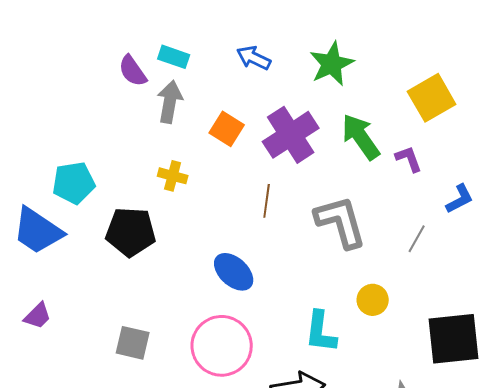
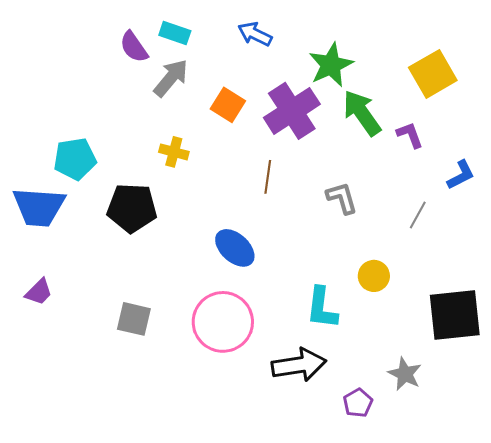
green star: (332, 64) -> (331, 65), moved
gray arrow: (170, 102) -> (171, 78), turned 30
gray L-shape: (341, 222) -> (342, 198), size x0.6
blue trapezoid: (38, 231) -> (39, 207), turned -30

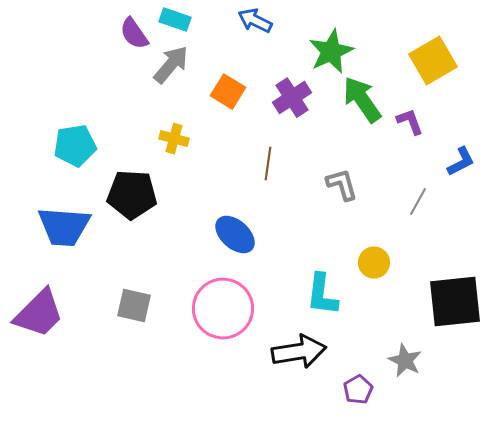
purple cross: (292, 111) -> (292, 98), size x0.7
blue trapezoid: (39, 207) -> (64, 227), moved
purple trapezoid: (39, 292) -> (39, 314), moved, size x1.8

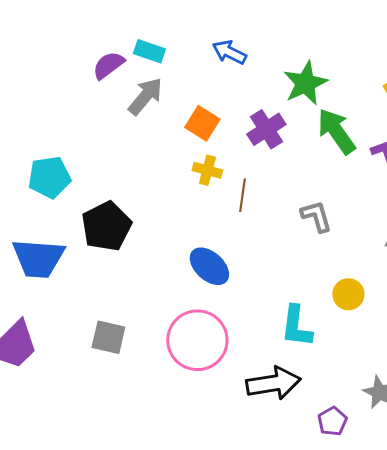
purple semicircle: (134, 34) -> (108, 65), turned 88
yellow cross: (174, 139) -> (207, 170), moved
black pentagon: (132, 195) -> (106, 226), turned -30

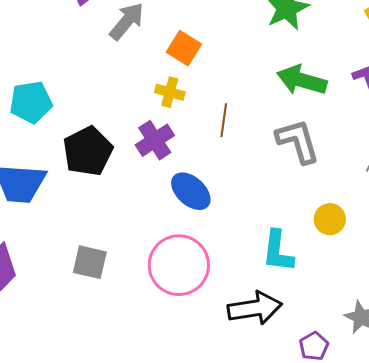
purple cross: (266, 129) -> (155, 140), moved
green arrow: (336, 131) -> (302, 80), moved, turned -39
yellow cross: (207, 170) -> (170, 92), moved
gray L-shape: (316, 216) -> (298, 141), size x1.4

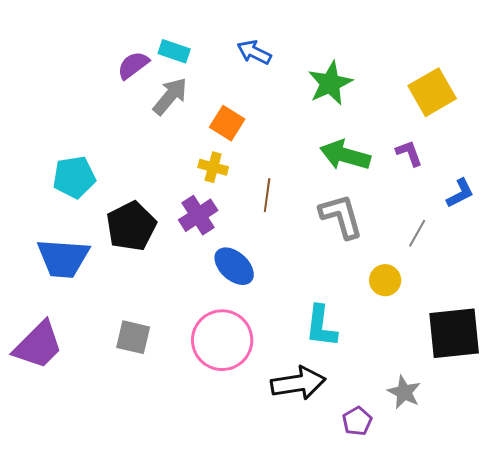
yellow circle: (330, 219) -> (385, 280), moved

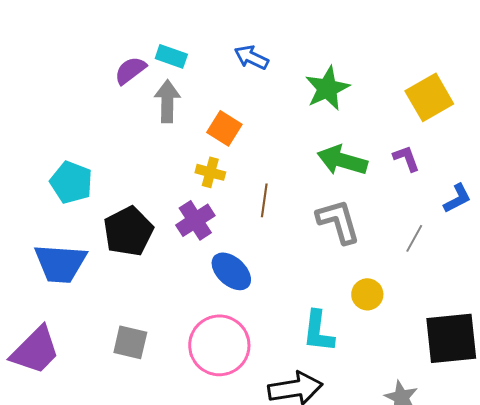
gray arrow: (170, 96) -> (167, 101), turned -39
cyan pentagon: (74, 177) -> (71, 182), turned 30
yellow circle: (385, 280) -> (367, 294), moved

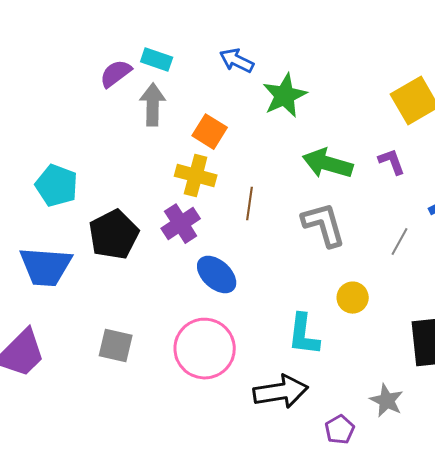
green star: (327, 88) -> (285, 96), moved
yellow cross: (210, 172) -> (196, 176), size x1.4

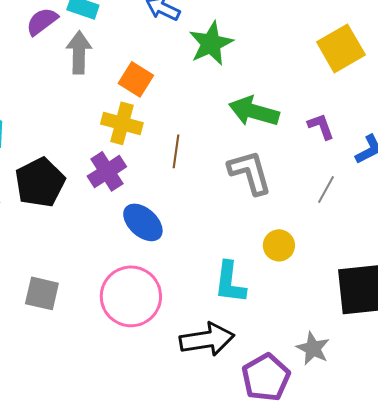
purple L-shape: (392, 162) -> (321, 126), moved
purple pentagon: (340, 430) -> (266, 377), size x1.6

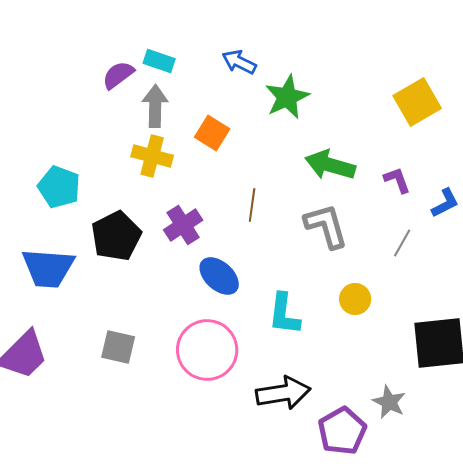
yellow cross: (122, 123) -> (152, 156), moved
cyan L-shape: (230, 282) -> (284, 314), moved

